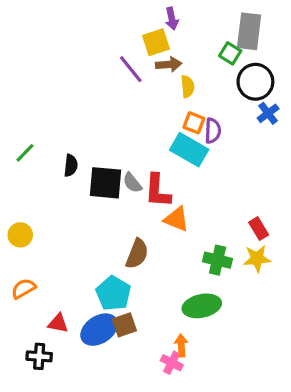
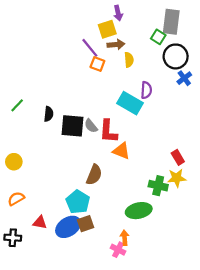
orange square: (194, 123) -> (97, 64), moved
green cross: (218, 260) -> (158, 186), moved
black cross: (39, 356) -> (13, 238), moved

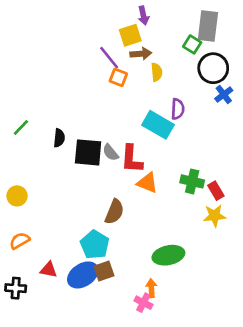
green cross: (158, 186) -> (192, 181), moved

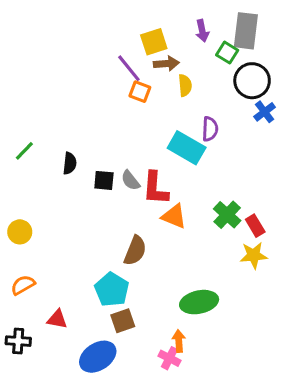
purple arrow: (143, 16) -> (202, 31), moved
black square: (88, 152) -> (104, 180), size x0.6
green cross: (192, 181) -> (227, 215), turned 30
blue ellipse: (83, 275) -> (98, 357), moved

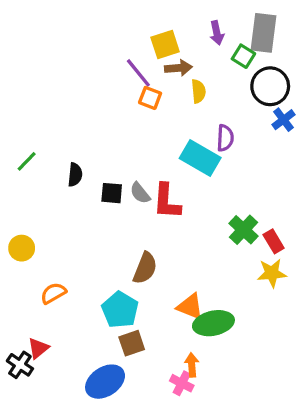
orange triangle: (174, 216) -> (190, 306), moved
orange semicircle: (23, 285) -> (53, 293), moved
red triangle: (57, 319) -> (38, 348), moved, turned -50
black cross: (18, 341) -> (20, 365), turned 30

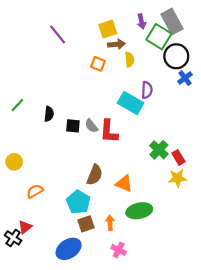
gray rectangle: (264, 33) -> (172, 21), turned -35
green square: (243, 56) -> (159, 37), size x1.6
purple line: (138, 73) -> (58, 34), moved
orange triangle: (190, 306) -> (124, 184), moved
orange arrow: (192, 365) -> (110, 223), moved

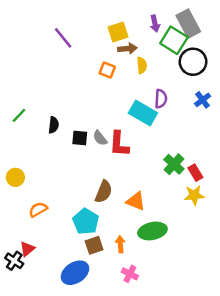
blue cross: (185, 78) -> (203, 100), moved

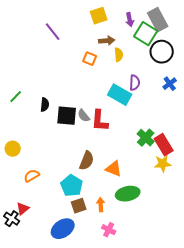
yellow square: (118, 32) -> (99, 16), moved
black square: (80, 138) -> (67, 116), size x1.5
red rectangle: (195, 173) -> (164, 145), size x1.5

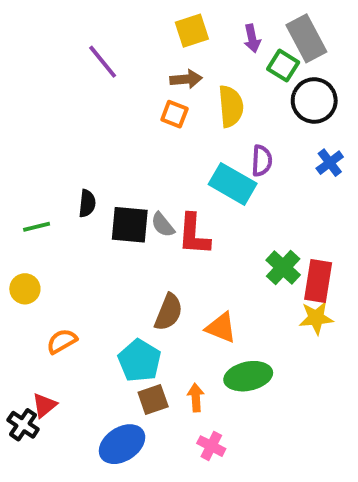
green square: (146, 34) -> (283, 66), size x0.7
brown arrow: (107, 41) -> (186, 79), moved
yellow semicircle: (119, 55) -> (231, 106), size x1.5
green line: (16, 97) -> (37, 227), moved, turned 32
red rectangle: (164, 145) -> (318, 281), turned 40

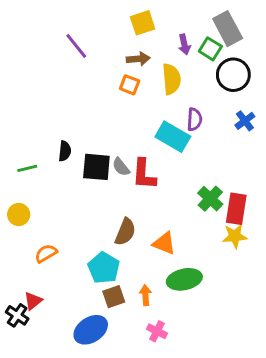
purple arrow: (252, 38) -> (184, 44), moved

